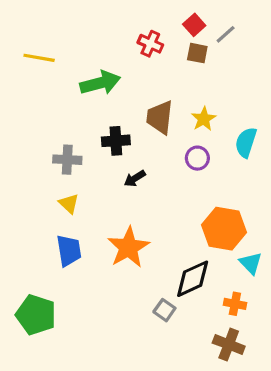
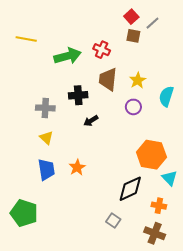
red cross: (150, 44) -> (102, 50), moved
orange star: (128, 247) -> (77, 167), moved, size x0.6
gray square: (164, 310) -> (113, 221), moved

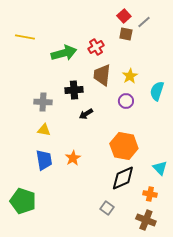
red cross: (102, 50) -> (96, 47), turned 35
yellow triangle: (46, 138) -> (44, 130), turned -32
orange hexagon: (151, 155) -> (124, 146), moved

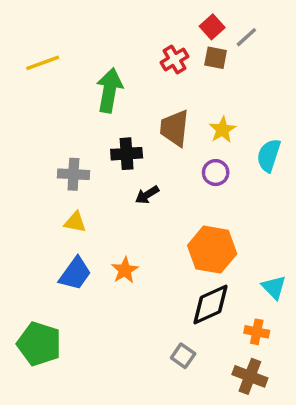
yellow line: (25, 37) -> (43, 63), turned -30
red cross: (96, 47) -> (174, 59), moved
green arrow: (64, 53) -> (109, 90), turned -65
blue trapezoid: (44, 160) -> (75, 274), turned 45

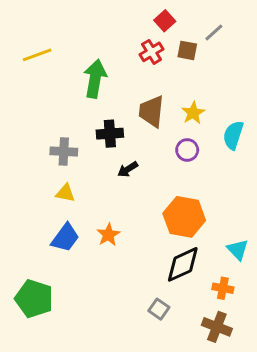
red square: (212, 27) -> (165, 21), moved

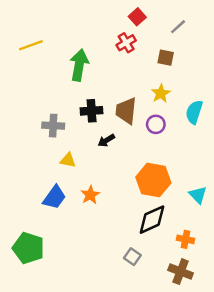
brown square: (187, 50) -> (166, 58), moved
brown trapezoid: (151, 111) -> (126, 111), moved
yellow triangle: (65, 193) -> (68, 160), moved
cyan triangle: (238, 250) -> (198, 195), moved

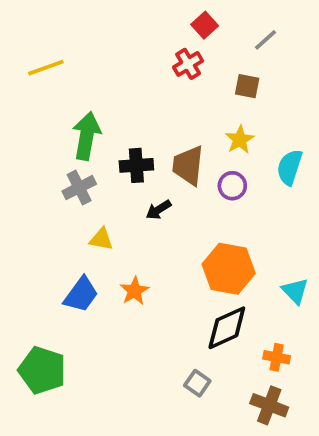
green arrow: (79, 65) -> (87, 136), moved
gray cross: (53, 126) -> (79, 188), turned -30

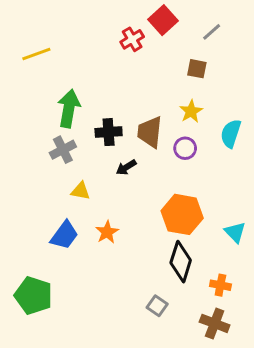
red square: (205, 25) -> (163, 20), size x1.4
red cross: (188, 64) -> (132, 39), moved
black diamond: (227, 328) -> (181, 262), turned -48

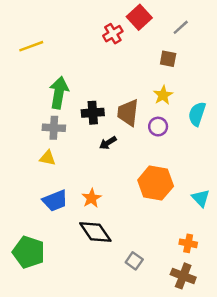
gray cross: (63, 150) -> (54, 128), turned 30
yellow triangle: (81, 191) -> (48, 158), moved
blue trapezoid: (64, 235) -> (55, 201), turned 32
black diamond: (181, 262) -> (95, 232), moved, turned -52

